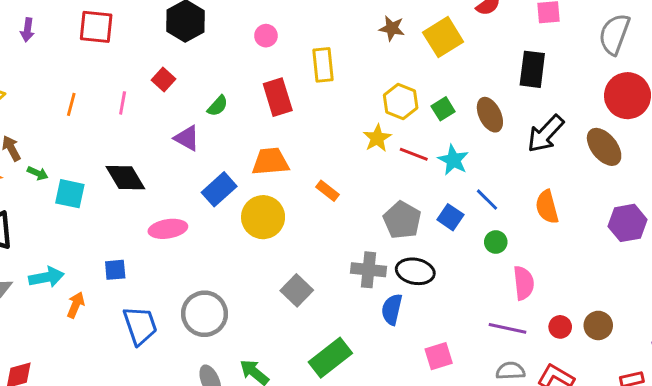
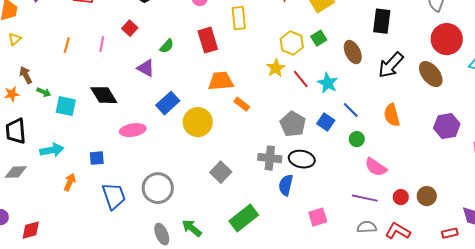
green square: (443, 109) -> (319, 38), moved
red line: (414, 154) -> (301, 79), turned 30
orange trapezoid: (270, 162) -> (221, 81), moved
cyan arrow: (46, 277) -> (52, 150), moved
pink semicircle: (524, 283) -> (376, 167), turned 130

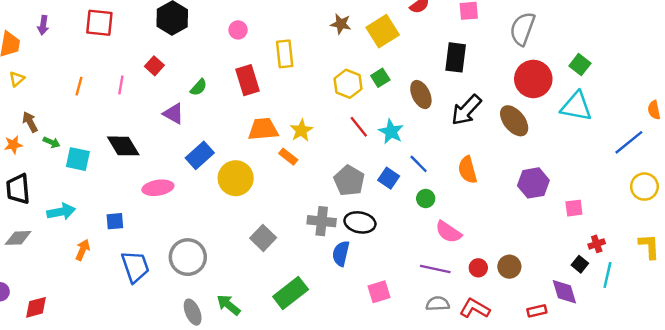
yellow star: (276, 68) -> (301, 130), moved

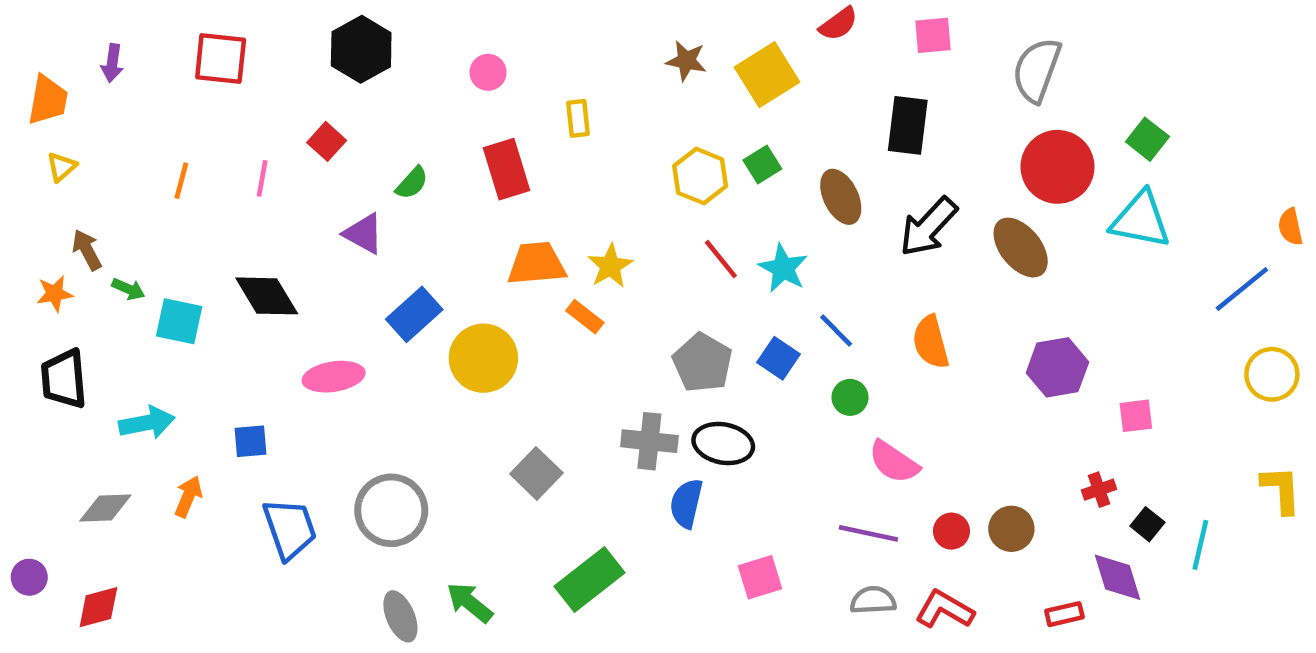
yellow rectangle: (285, 54) -> (578, 118), size x0.7
gray diamond: (18, 238) -> (105, 508), moved
red cross: (597, 244) -> (1099, 490), moved

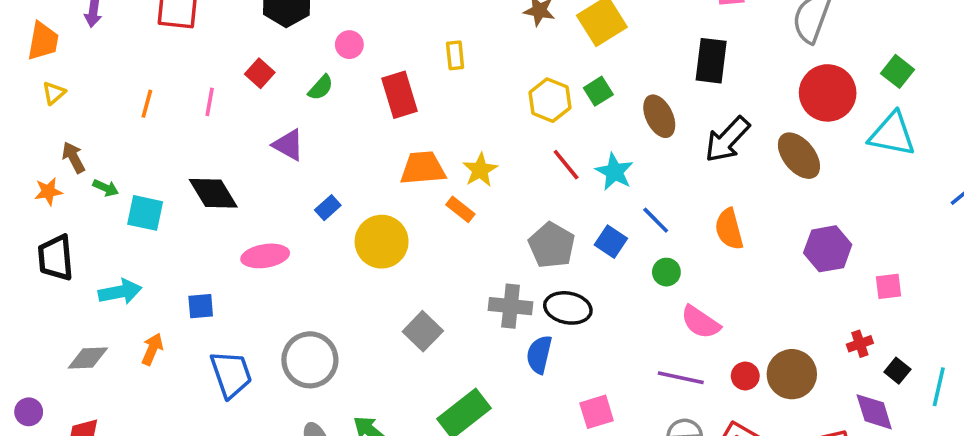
pink circle: (488, 72) -> (349, 45), moved
green semicircle: (412, 183) -> (321, 88), moved
blue rectangle: (414, 314) -> (328, 208), size x0.6
brown circle: (1011, 529) -> (792, 374), size x1.4

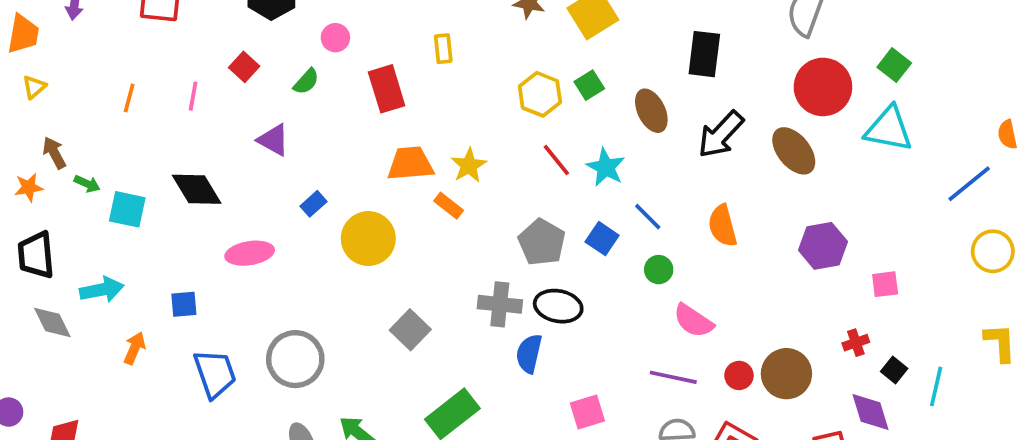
gray diamond: (88, 358) -> (52, 323), moved, turned 66

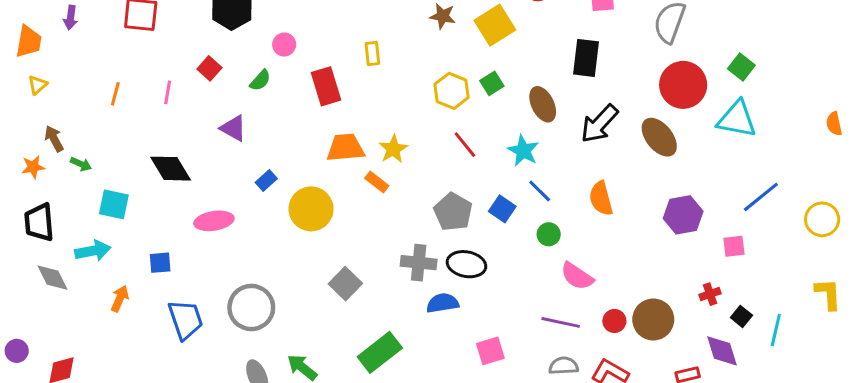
cyan star: (606, 167) -> (523, 151), moved
blue line: (969, 184) -> (761, 197), moved
cyan square: (127, 209) -> (114, 204), moved
blue semicircle: (529, 354) -> (443, 303), turned 68

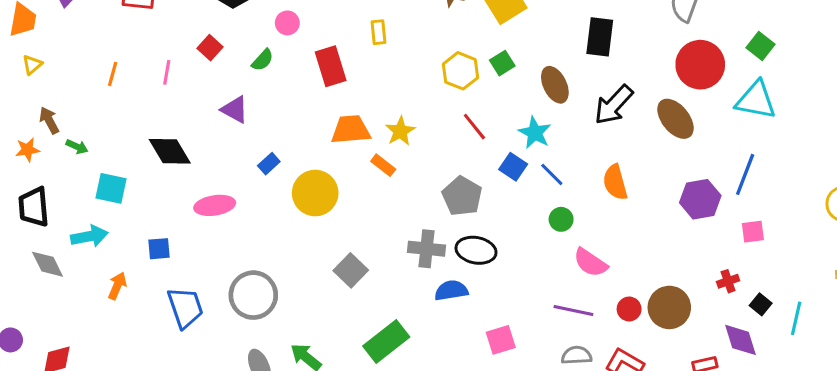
blue line: (761, 197) -> (745, 174), moved, turned -30
blue square: (502, 209) -> (513, 167), moved

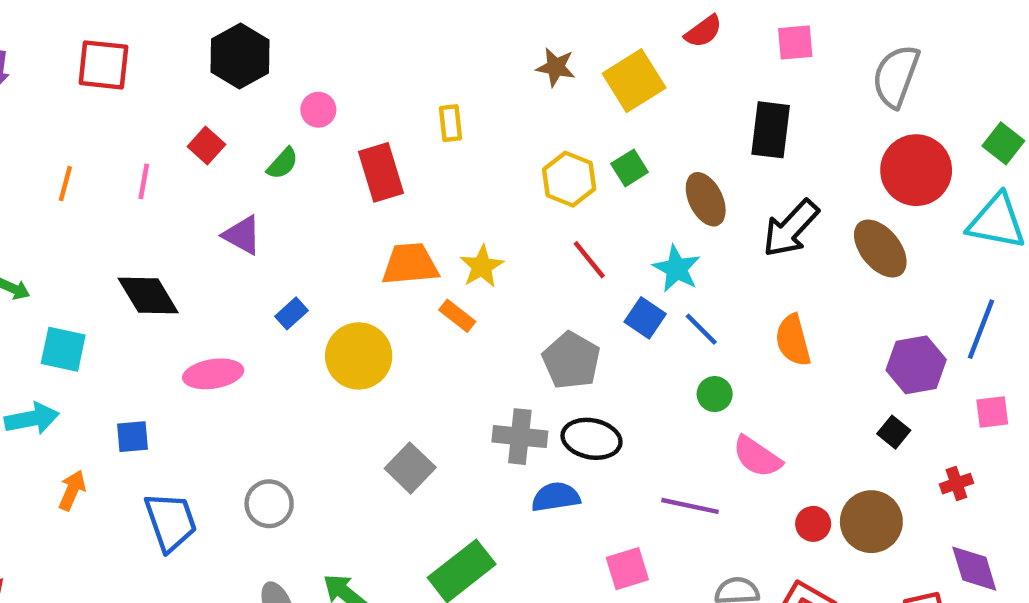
gray circle: (253, 295) -> (269, 504), size x0.7
black square: (761, 304) -> (894, 432), moved
purple line: (573, 311) -> (690, 506), moved

